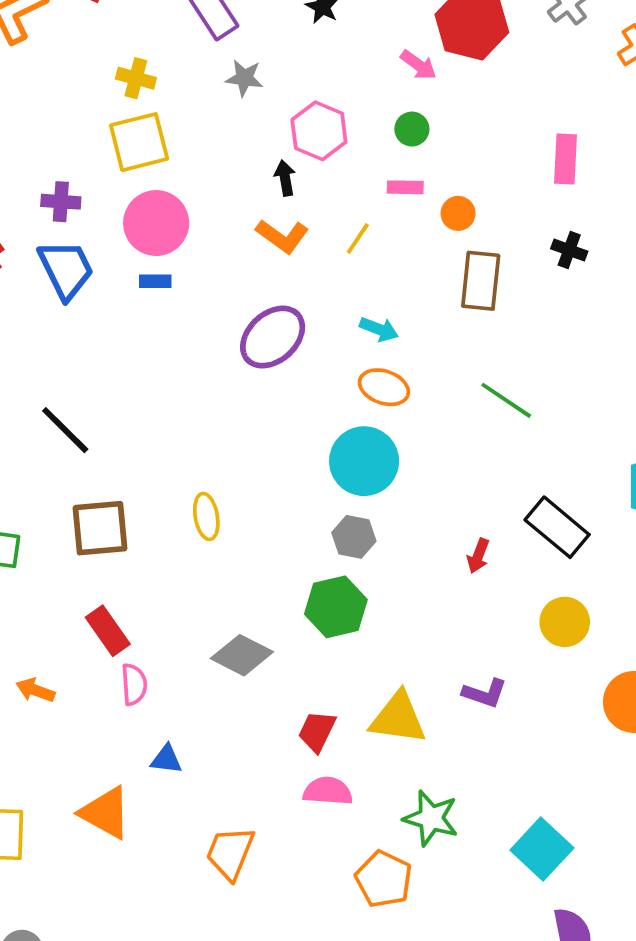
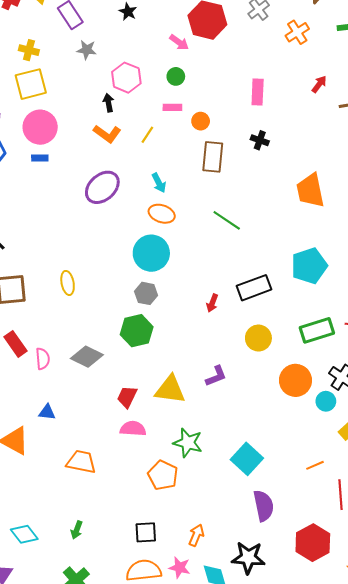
cyan arrow: (379, 329) -> (159, 183), turned 42
black rectangle: (557, 527) -> (254, 288), turned -60
pink semicircle: (134, 684) -> (43, 359), moved
purple L-shape: (485, 693) -> (216, 376), turned -40
orange trapezoid: (230, 853) -> (81, 462), turned 80

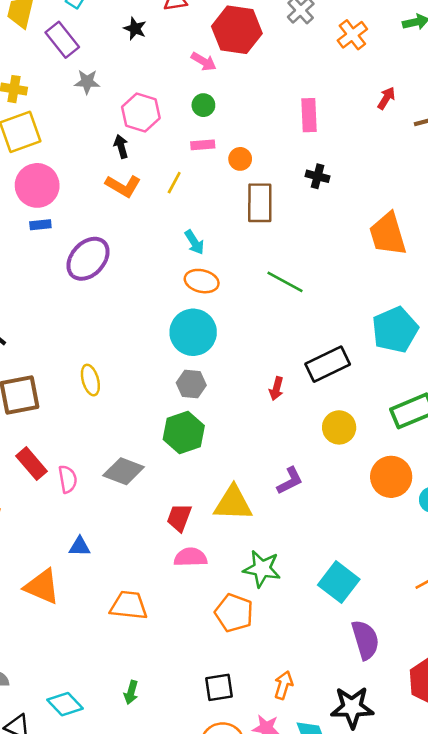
purple ellipse: (102, 187) -> (88, 259), moved

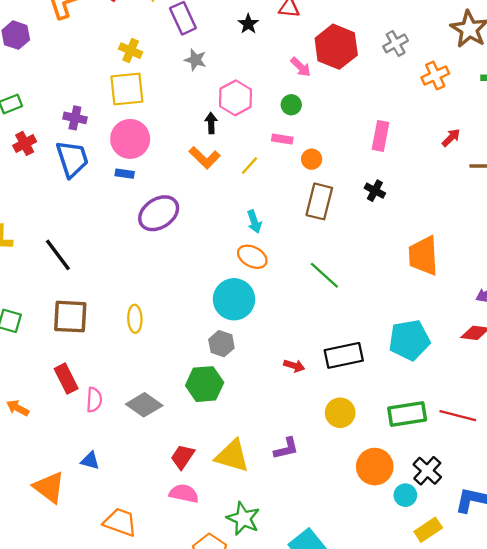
red arrow: (276, 389) -> (294, 366), turned -102

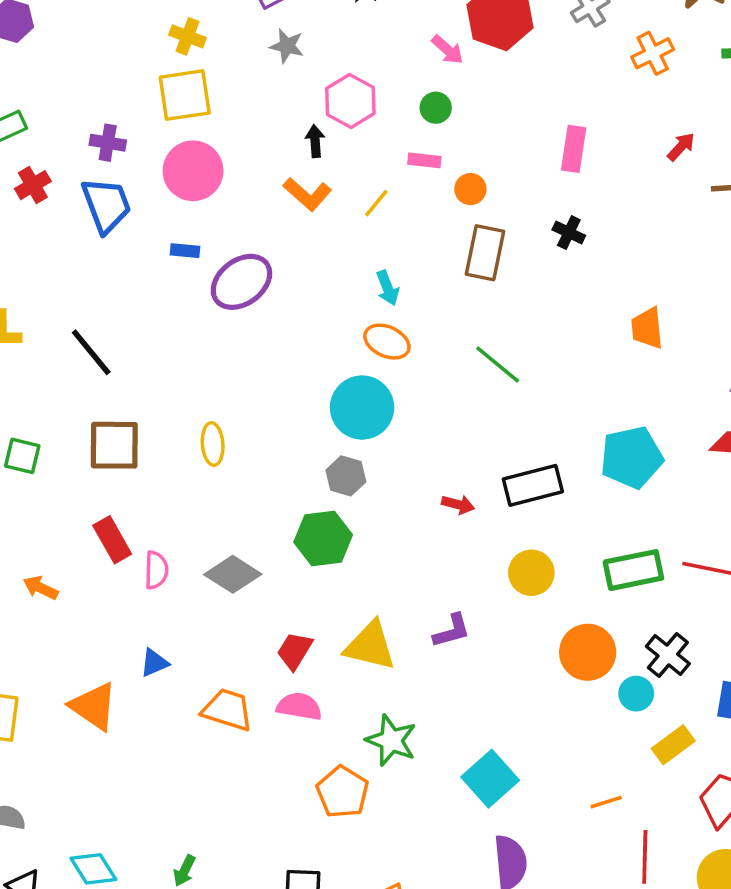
blue rectangle: (125, 174) -> (185, 251), moved
orange trapezoid: (423, 256) -> (647, 328), size x0.7
blue triangle: (90, 461) -> (154, 663), turned -36
orange trapezoid: (120, 522) -> (227, 710), moved

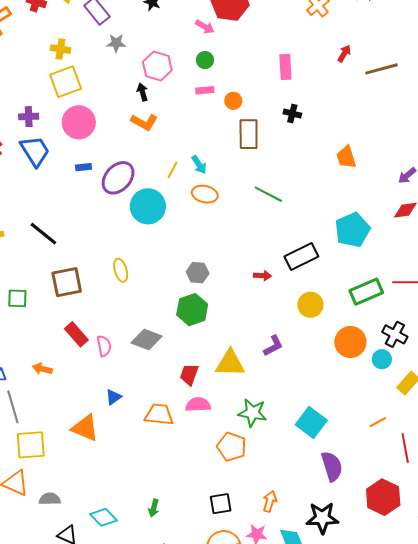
yellow line: (376, 203) -> (172, 170), moved
cyan circle: (362, 408) -> (148, 206), moved

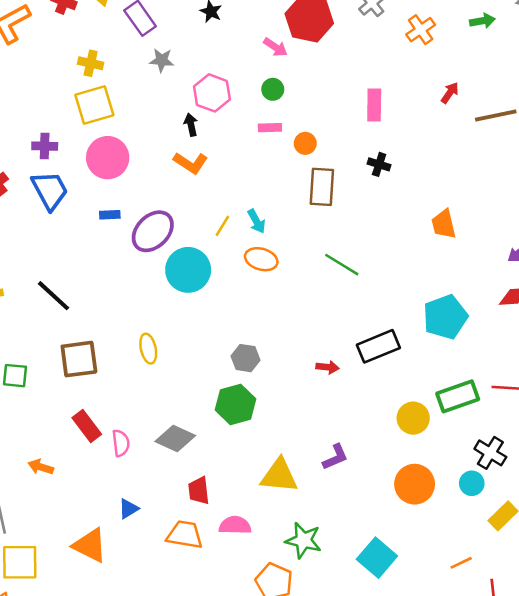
yellow circle: (310, 305) -> (413, 418), moved
orange circle: (350, 342) -> (415, 484), moved
red trapezoid: (189, 374) -> (199, 491), moved, turned -30

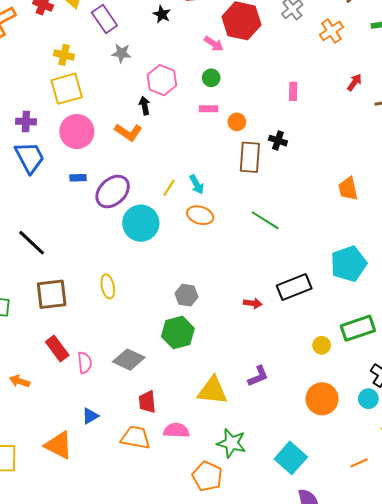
pink rectangle: (374, 105) -> (293, 91), size x0.7
orange L-shape: (191, 163) -> (128, 132), moved
black cross: (379, 164) -> (278, 141), moved
yellow circle: (413, 418) -> (322, 345), size x0.7

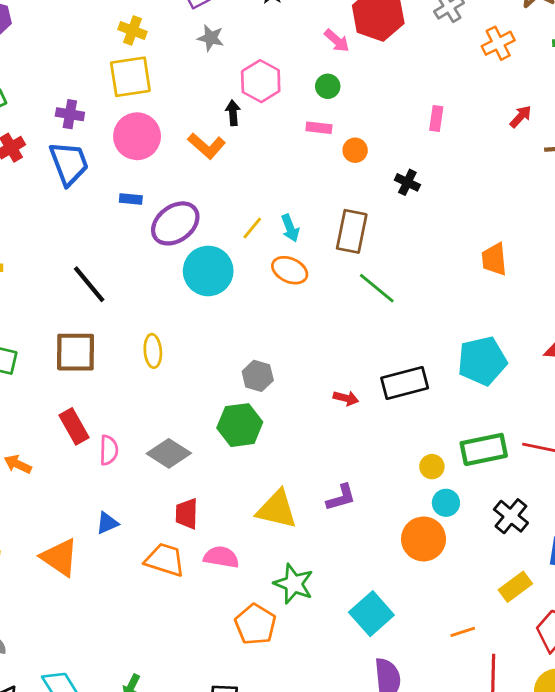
brown rectangle: (250, 157) -> (352, 231), moved
black line: (32, 243) -> (89, 284), moved
cyan circle: (368, 399) -> (446, 503), moved

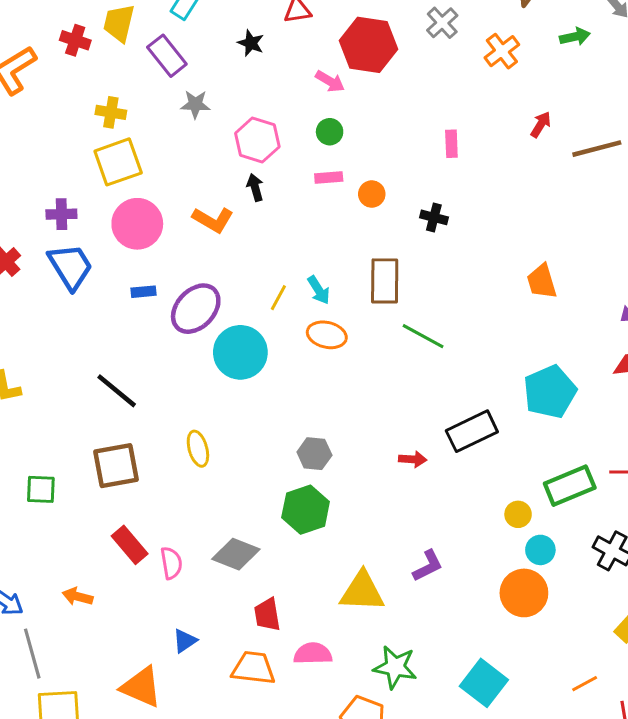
black arrow: (233, 113) -> (255, 187), moved

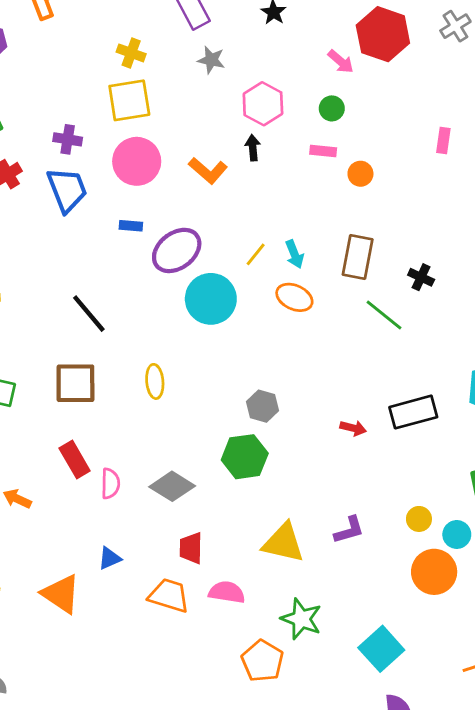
black cross: (434, 217) -> (421, 277), moved
yellow circle: (518, 514) -> (419, 519), moved

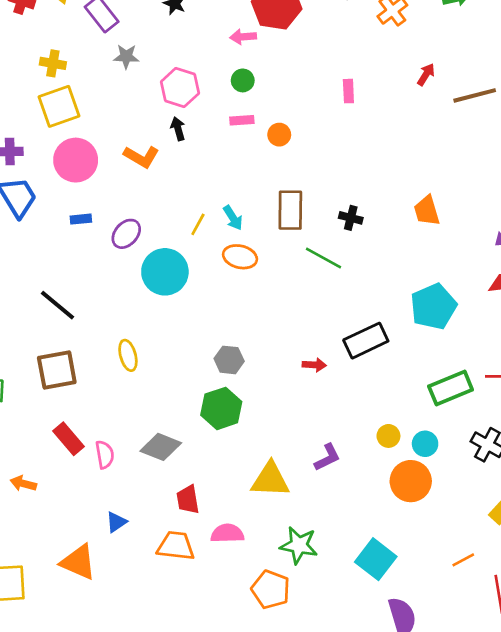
pink arrow: (341, 62) -> (243, 37), turned 145
purple ellipse: (177, 250) -> (126, 234), size x0.7

